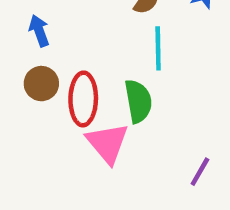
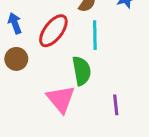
red ellipse: (83, 99) -> (53, 31), moved, turned 36
purple line: (200, 172) -> (116, 105), moved, turned -36

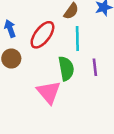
purple line: (116, 105) -> (95, 67), moved

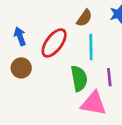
pink triangle: (49, 92) -> (94, 103), moved, turned -40

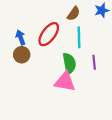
blue arrow: (20, 36) -> (21, 37), moved
pink triangle: (94, 103) -> (65, 82), moved

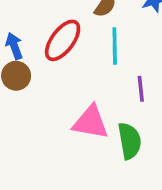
green semicircle: (69, 63) -> (130, 141), moved

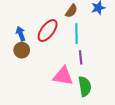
purple line: (141, 89) -> (81, 57), moved

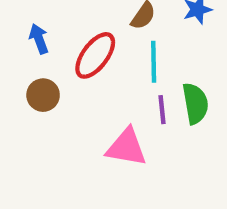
blue arrow: (21, 34) -> (39, 39), moved
green semicircle: (85, 86) -> (195, 103), moved

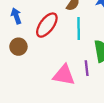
purple line: (162, 110) -> (87, 68), moved

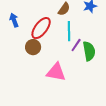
brown circle: (18, 47) -> (33, 47), moved
purple line: (87, 68) -> (76, 45), moved, turned 40

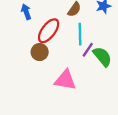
blue arrow: (14, 20) -> (26, 12), moved
green semicircle: (89, 51) -> (102, 57), turned -30

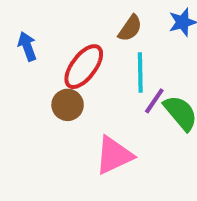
blue arrow: (26, 12) -> (27, 46), moved
pink triangle: (65, 80) -> (114, 155), turned -35

